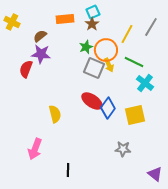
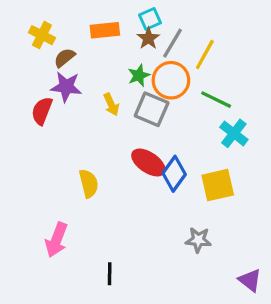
yellow cross: (12, 22) -> (42, 35), moved
gray line: (151, 27) -> (173, 43), moved
yellow arrow: (109, 65) -> (111, 104), moved

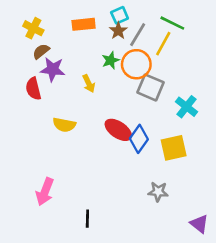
brown semicircle: (65, 58) -> (41, 51), moved
green line: (216, 100) -> (172, 23), moved
gray square: (152, 109) -> (150, 87), moved
red semicircle: (42, 111) -> (33, 89), turned -35
yellow semicircle: (89, 183) -> (64, 125), moved, turned 115

